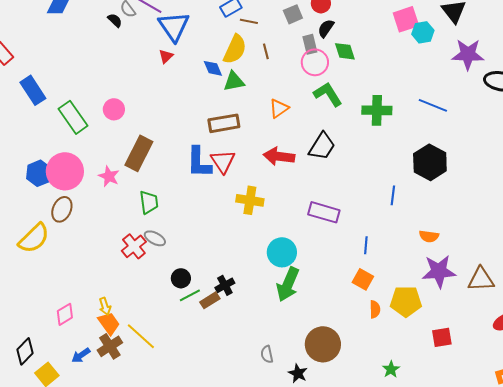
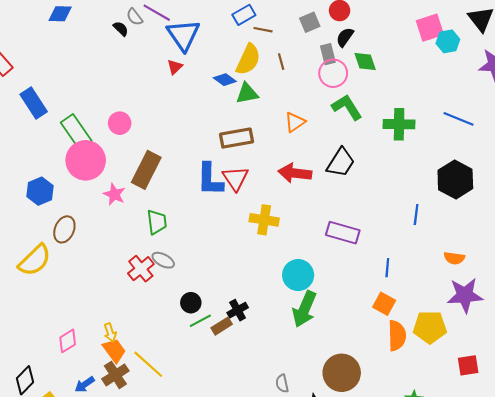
blue diamond: (213, 68) -> (225, 80), turned -30
pink circle: (65, 171) -> (86, 160), moved
orange semicircle: (375, 309) -> (397, 336), size x1.6

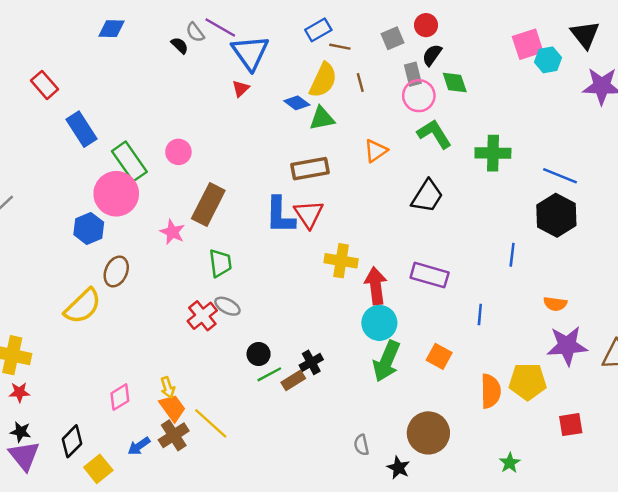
blue line: (459, 119) -> (560, 176), moved
pink circle: (86, 160) -> (116, 194), moved
red arrow: (295, 173) -> (376, 286), moved, turned 76
orange square: (384, 304) -> (439, 356), moved

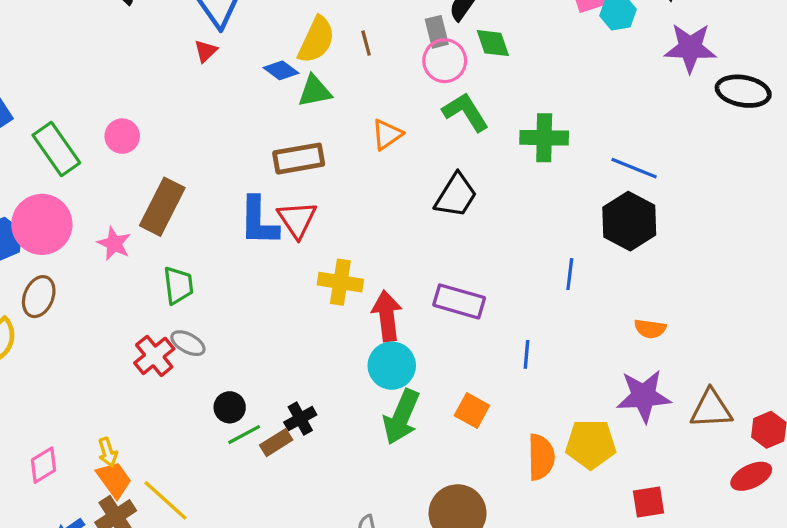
pink circle: (116, 194) -> (42, 224), moved
orange semicircle: (555, 304) -> (650, 329), moved

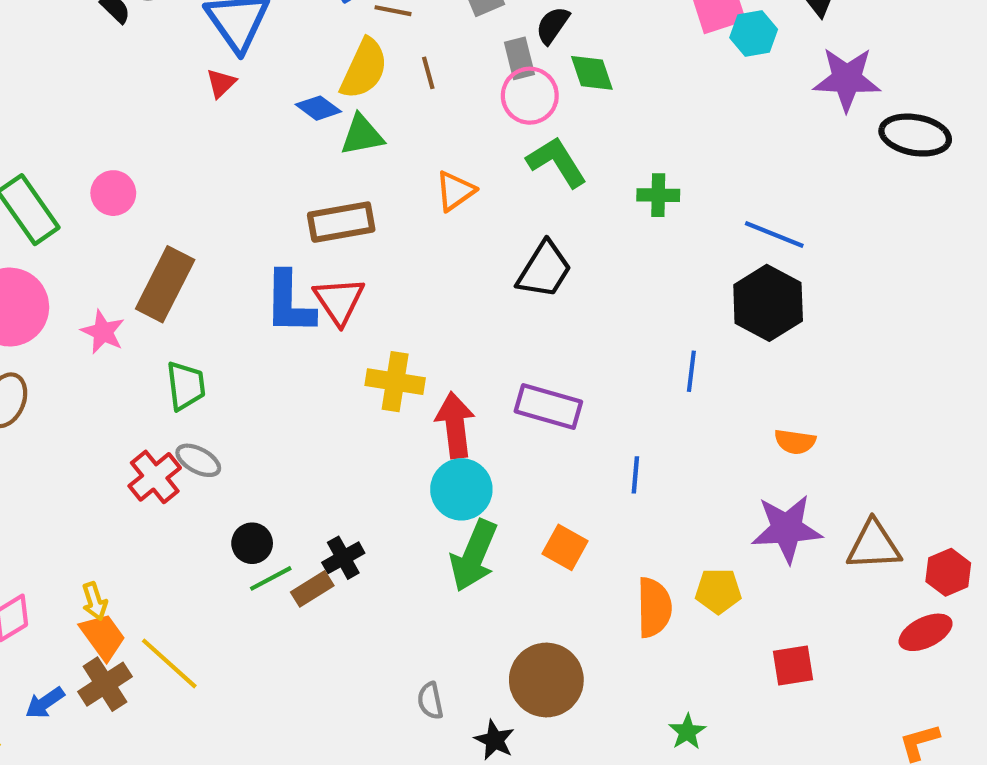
green cross: (544, 138) -> (658, 195), size x0.7
yellow pentagon: (591, 444) -> (718, 591), size x0.7

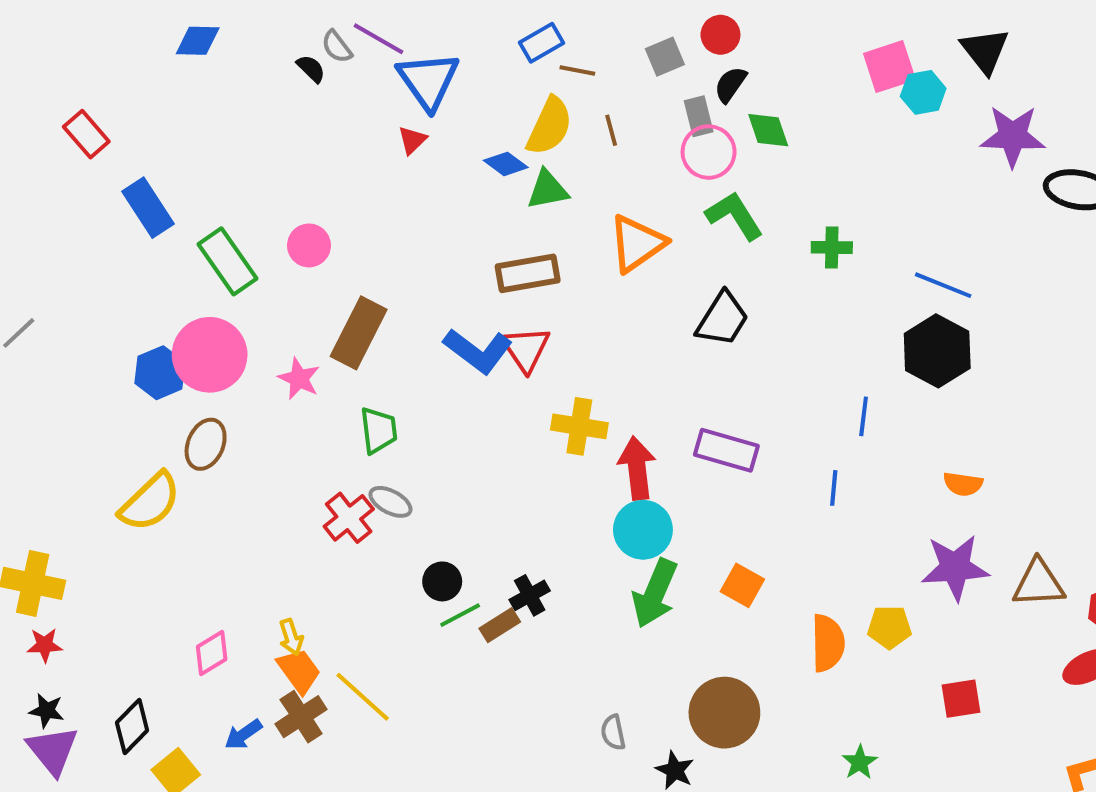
orange triangle: (455, 191) -> (637, 243), size x1.5
blue L-shape: (289, 303) -> (478, 351), turned -54
blue line: (635, 475) -> (834, 488), moved

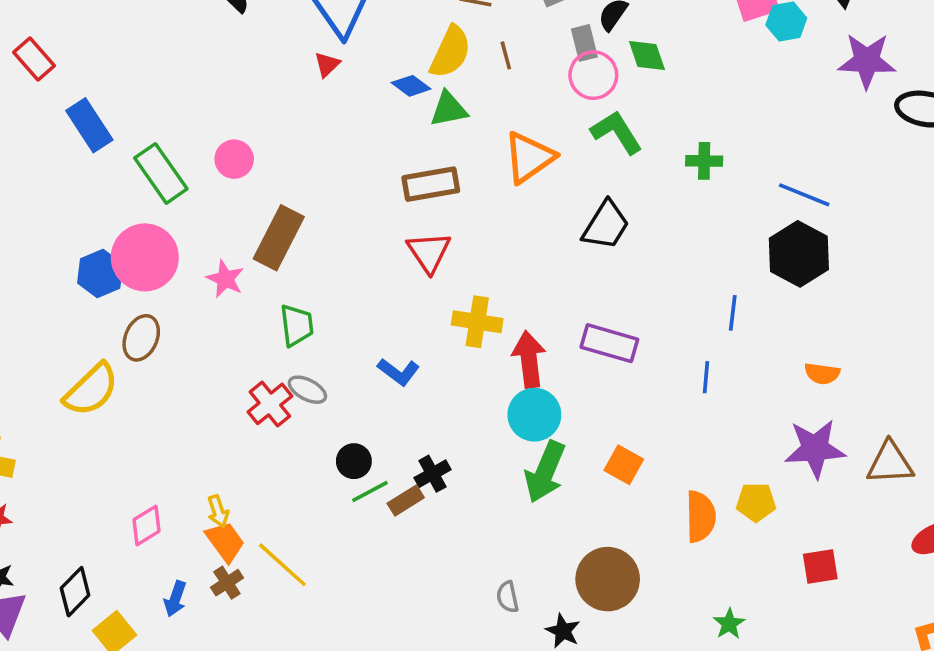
blue L-shape: (478, 351) -> (399, 372), moved, size x0.7
brown cross: (301, 717) -> (227, 583), size x0.7
blue arrow: (243, 734) -> (175, 599), turned -36

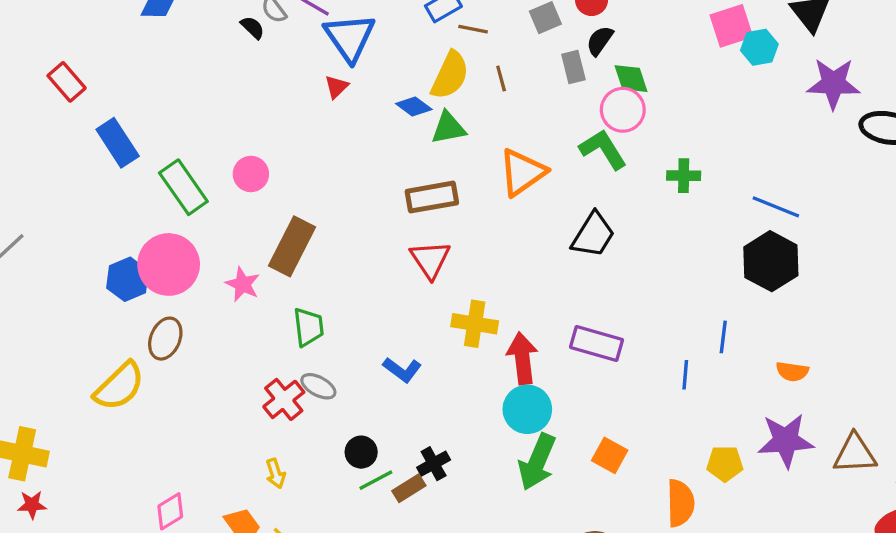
pink circle: (593, 75) -> (623, 110), moved
blue line: (733, 313) -> (723, 337), moved
yellow pentagon: (756, 502) -> (725, 464), moved
yellow arrow: (218, 511) -> (276, 473), moved

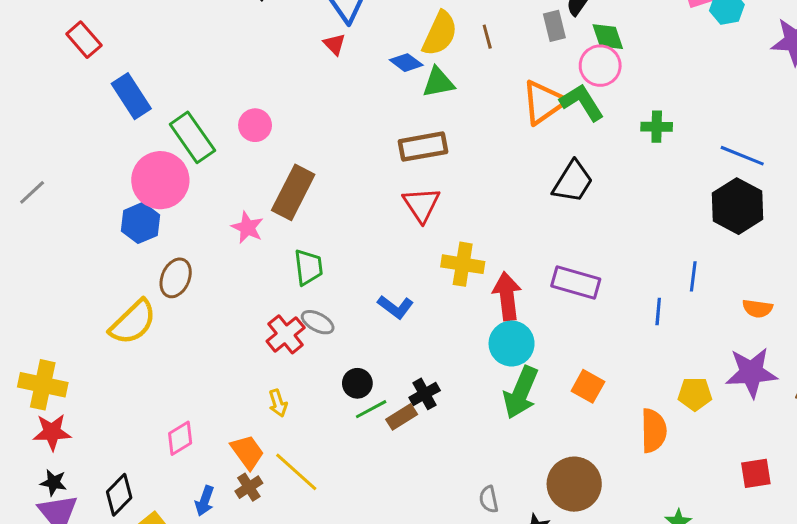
red triangle: (336, 87) -> (334, 44), turned -30
orange triangle: (522, 172) -> (544, 102), moved
pink circle: (169, 264) -> (160, 180), moved
red star: (32, 505) -> (52, 432), size x1.4

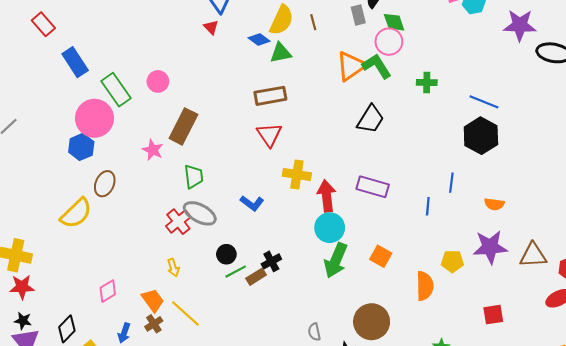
gray ellipse: (318, 322) -> (200, 213), size x1.5

